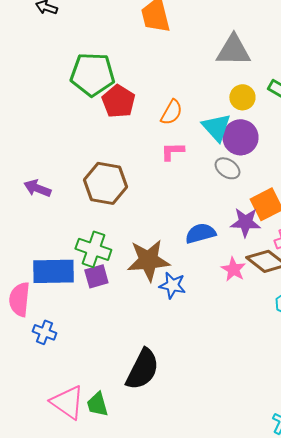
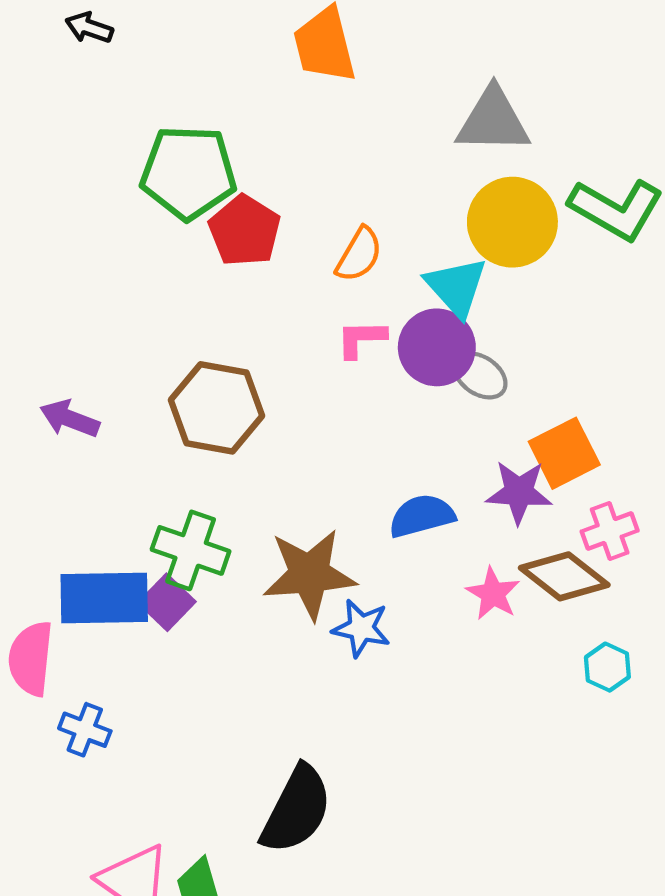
yellow circle: (242, 97) -> (512, 222), size x1.6
purple circle: (240, 137) -> (437, 347), moved
purple square: (96, 276) -> (167, 602), moved, turned -30

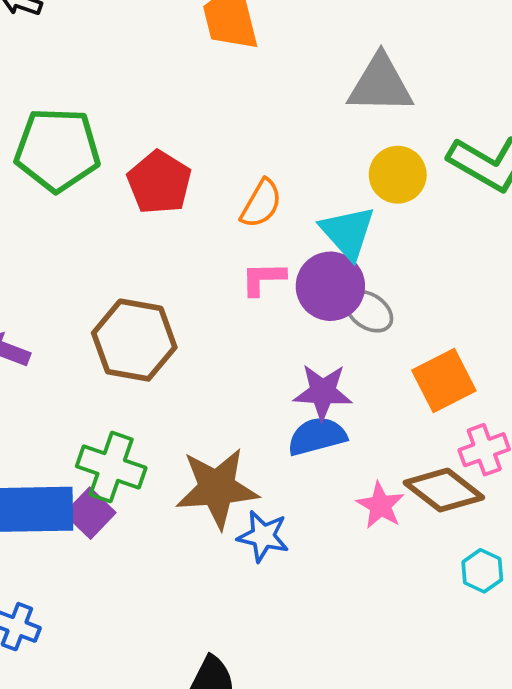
green pentagon: (188, 172) -> (57, 150), moved
yellow circle: (512, 222) -> (398, 175), size x0.7
purple star: (519, 492) -> (323, 392), moved

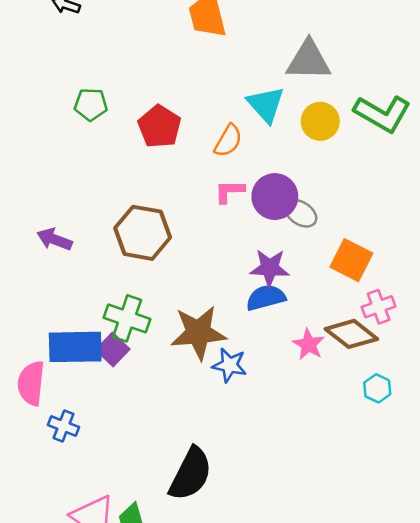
green pentagon: (57, 150) -> (91, 104), size x0.6
cyan triangle: (348, 232) -> (266, 104), moved
orange square: (444, 380) -> (351, 260), turned -36

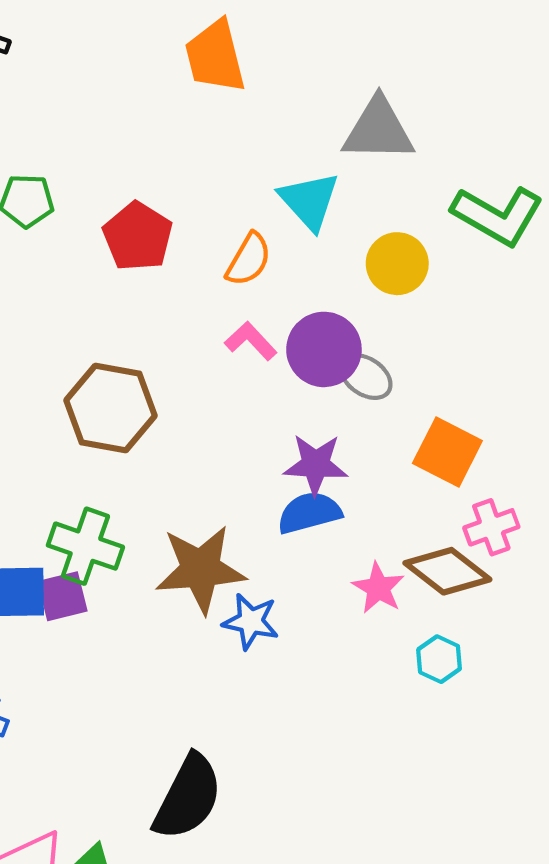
yellow circle: (320, 121) -> (397, 264), moved
pink L-shape: (229, 191) -> (251, 341), turned 48
purple square: (113, 350) -> (62, 596), turned 32
cyan hexagon: (377, 388) -> (439, 659), moved

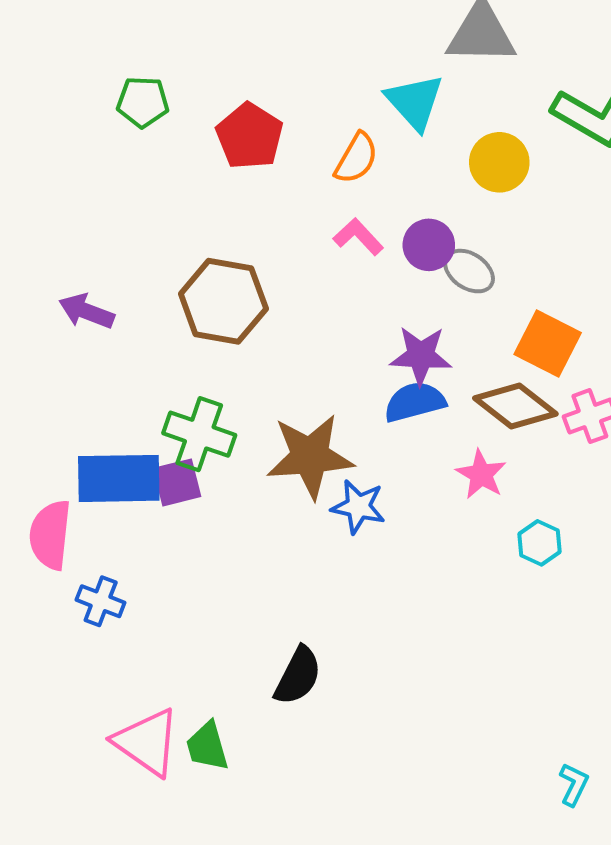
purple circle: (324, 349) -> (429, 245), size x0.7
brown diamond: (447, 571) -> (515, 406), moved
black semicircle: (188, 797) -> (298, 676), size x0.7

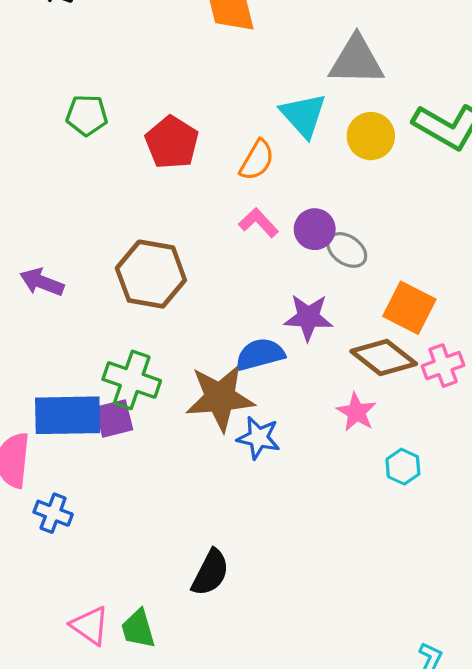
yellow circle: (499, 162) -> (371, 136), moved
blue semicircle: (415, 402) -> (260, 354), moved
pink triangle: (147, 742) -> (90, 626), size x0.7

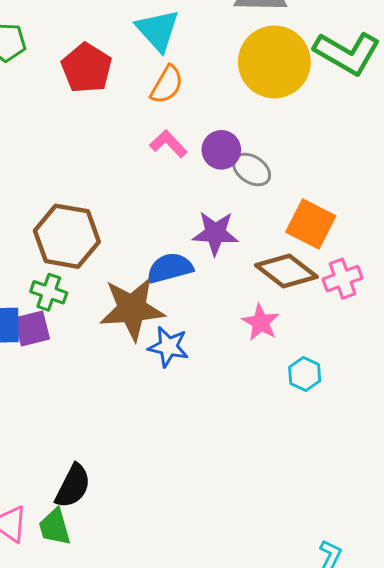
cyan triangle: (303, 115) -> (158, 30), moved
yellow circle: (371, 136) -> (274, 62), size x1.6
brown hexagon: (151, 274) -> (67, 236), moved
green cross: (132, 380) -> (49, 292), size x0.7
black semicircle: (210, 573) -> (73, 486), moved

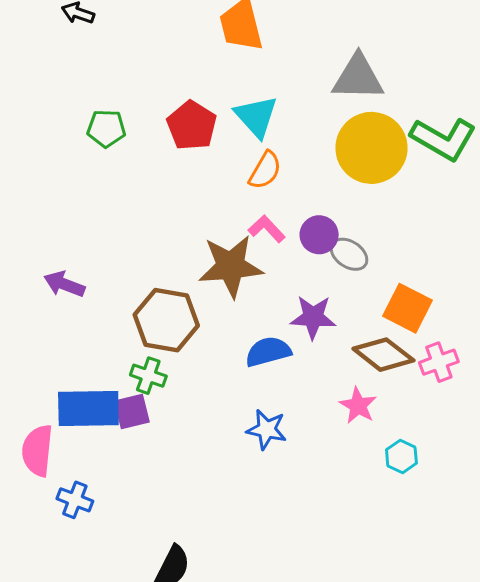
red pentagon: (87, 68) -> (192, 125), moved
brown star: (132, 309) -> (231, 266), moved

